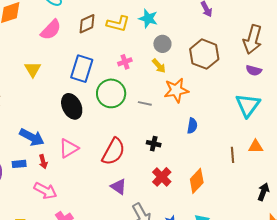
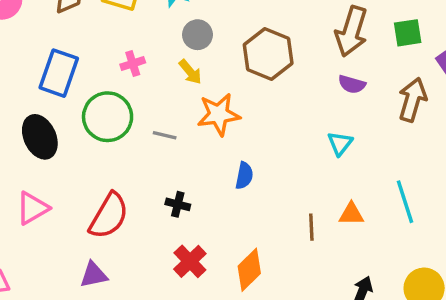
cyan triangle: (248, 105) -> (340, 143), size x0.6
purple triangle: (118, 187) -> (94, 275), moved, turned -48

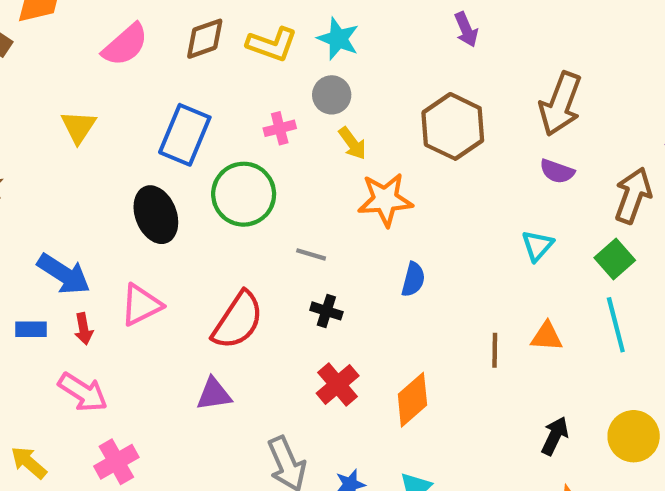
green square: (408, 33) -> (615, 259), moved, turned -36
gray circle: (198, 35) -> (332, 95), moved
gray line: (165, 135) -> (311, 254), moved

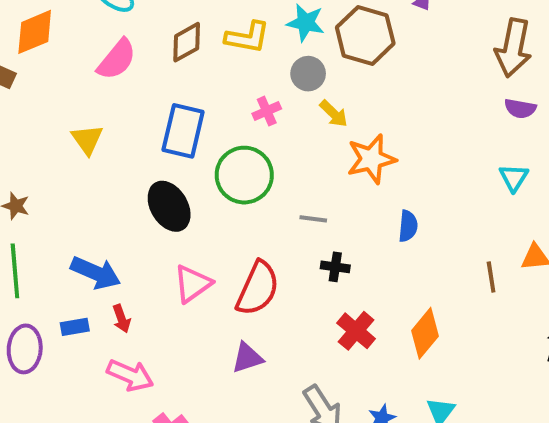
brown hexagon: (453, 126) -> (365, 35), moved
pink triangle: (141, 305) -> (193, 284), moved

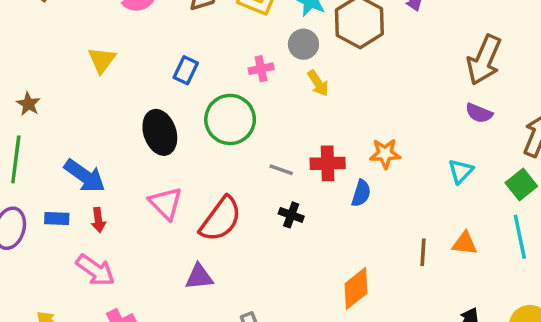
blue rectangle: (183, 131) -> (186, 70), size x0.6
orange star: (371, 159) -> (385, 154), moved, size x0.7
pink triangle: (193, 284) -> (166, 203), turned -51
red cross: (356, 331) -> (328, 163), moved, turned 36

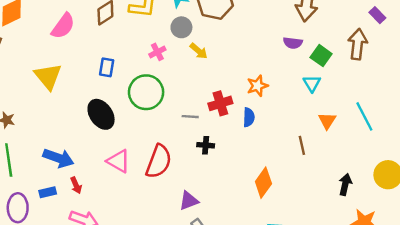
yellow triangle: (102, 60) -> (48, 76), size x1.4
purple semicircle: (479, 113) -> (293, 43), moved
green square: (521, 185) -> (321, 56), moved
orange triangle: (465, 243) -> (327, 121), moved, turned -48
purple triangle: (199, 277) -> (189, 201), moved

